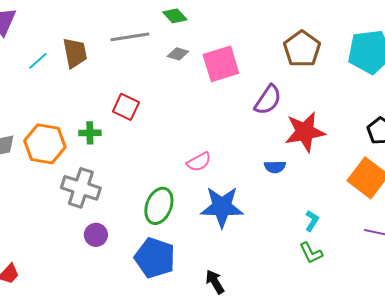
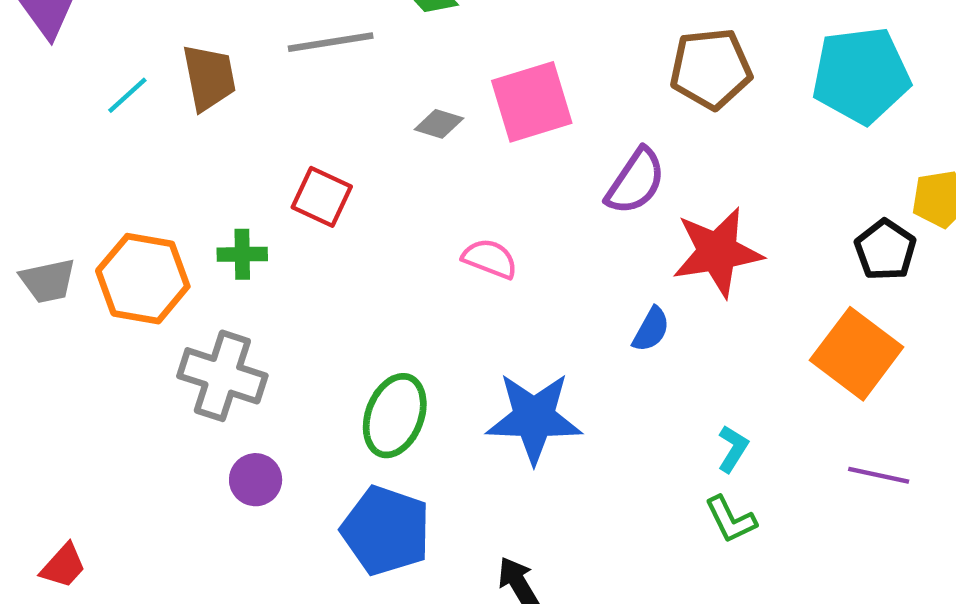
brown pentagon: (302, 49) -> (711, 69), turned 30
gray diamond: (178, 54) -> (439, 124), moved
pink semicircle: (199, 162) -> (490, 259), moved, turned -130
blue semicircle: (275, 167) -> (651, 329), turned -60

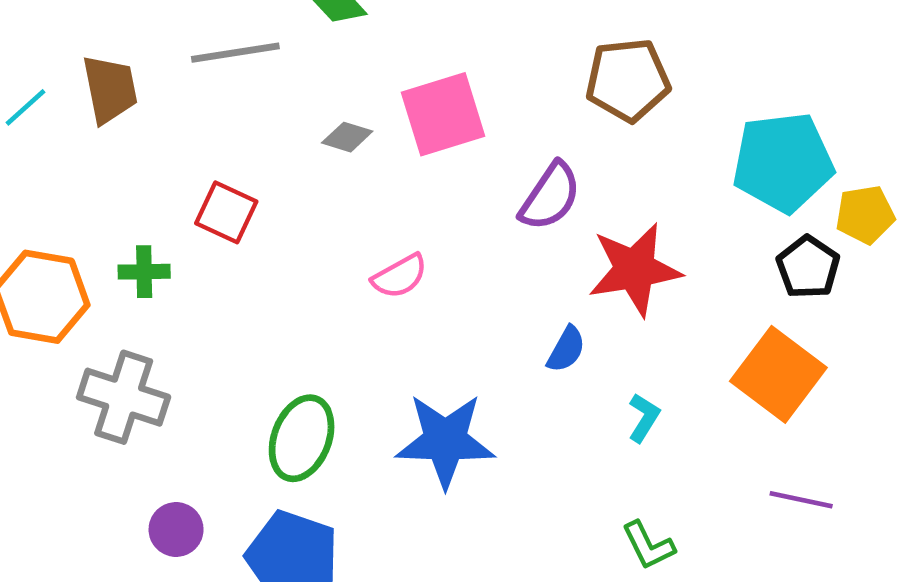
cyan pentagon: (861, 75) -> (783, 162), moved
pink semicircle: (490, 259) -> (400, 276), turned 130
cyan L-shape: (733, 449) -> (644, 418), moved
purple circle: (256, 480) -> (176, 529), moved

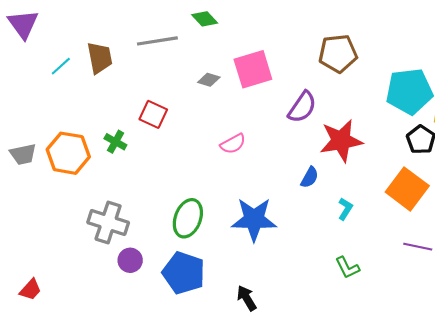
green cross: (144, 272) -> (115, 142), turned 30
gray cross: (124, 397) -> (108, 222), moved

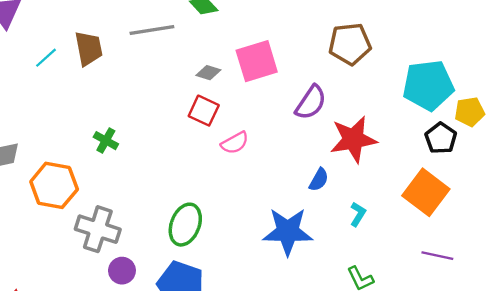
red square: (153, 114) -> (204, 111), moved
orange hexagon: (68, 153) -> (54, 185), moved
blue star: (254, 219) -> (288, 231), moved

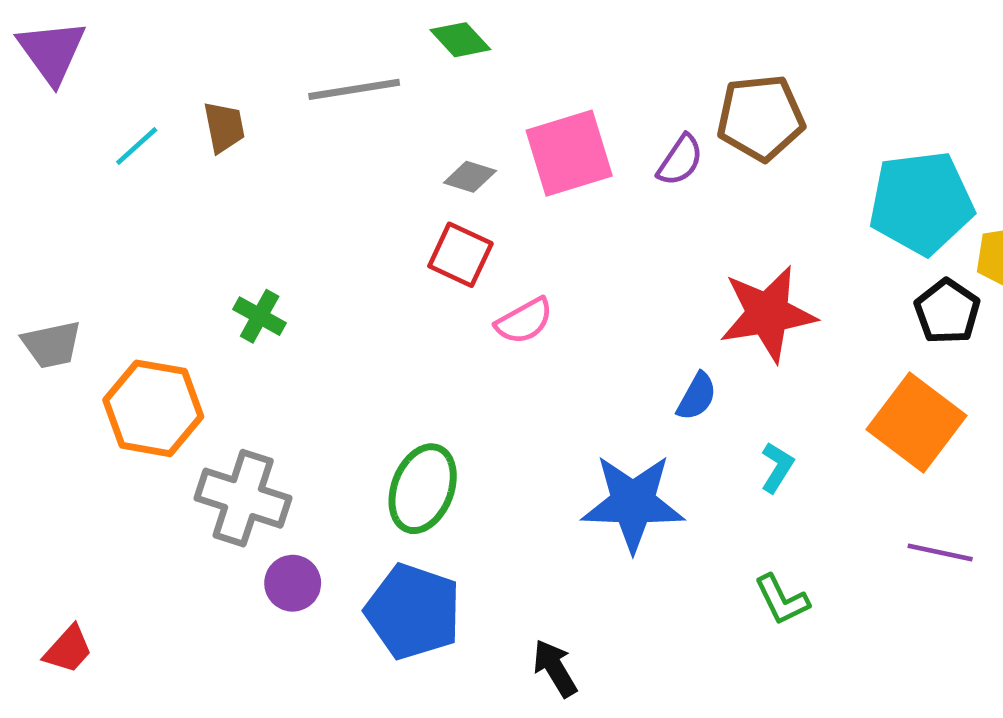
brown trapezoid: (89, 48) -> (224, 127), size x0.7
purple semicircle: (311, 103) -> (680, 160), moved, size x0.7

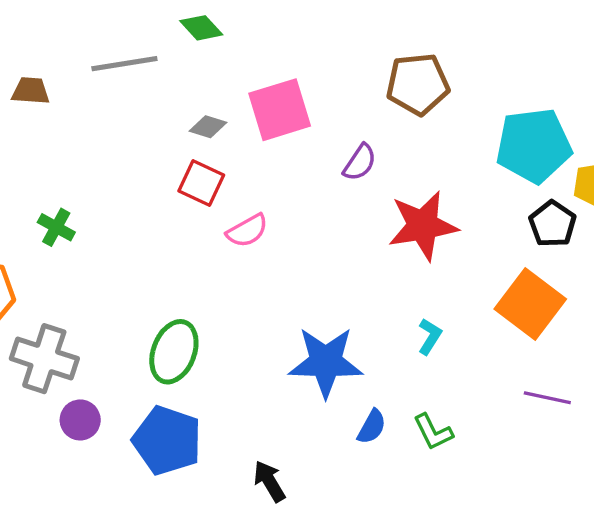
brown trapezoid: (224, 127) -> (31, 91), turned -75
purple semicircle: (680, 160) -> (360, 163), moved
blue semicircle: (697, 397) -> (372, 427), moved

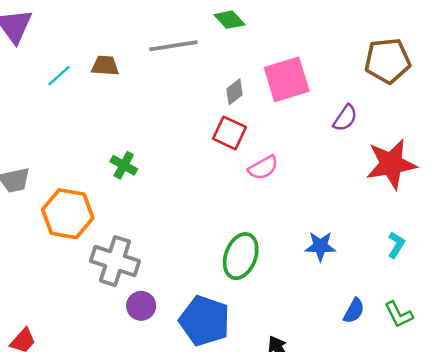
gray diamond: (208, 127) -> (234, 92), turned -55
green ellipse: (174, 352) -> (241, 256), moved
blue star: (326, 362) -> (320, 246), moved, size x0.6

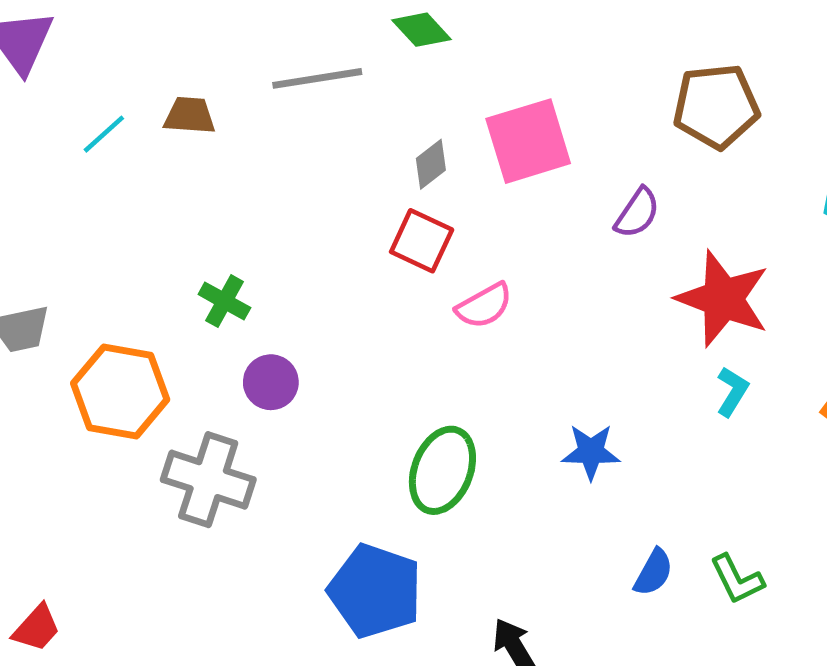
red star: (391, 164) -> (723, 299), turned 30
cyan L-shape: (396, 245) -> (732, 391), moved
purple circle: (141, 306) -> (271, 382), moved

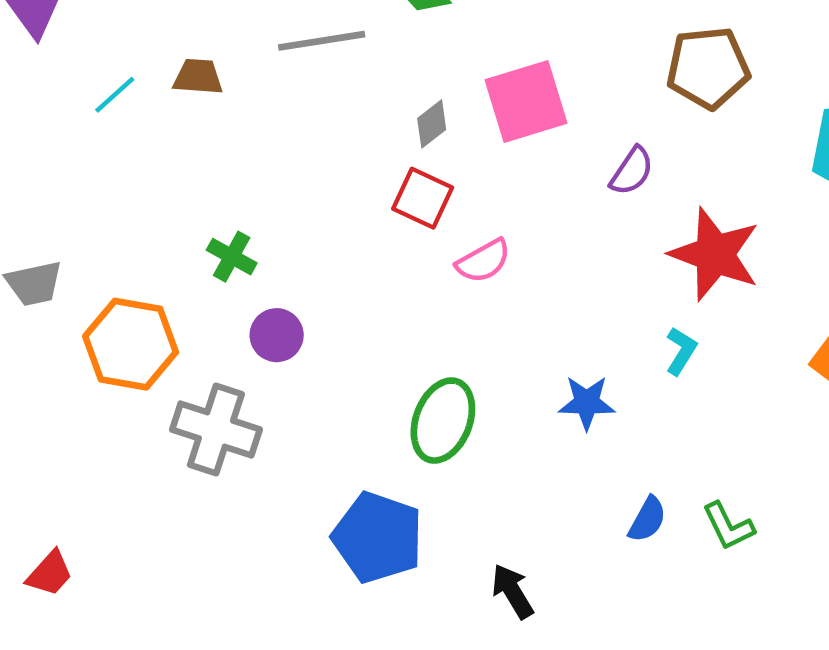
cyan L-shape: (732, 391) -> (681, 351), moved

